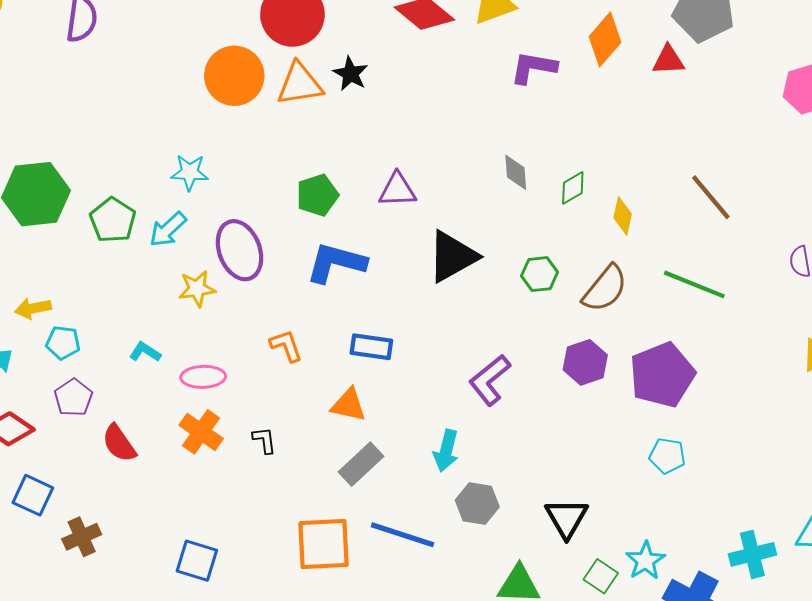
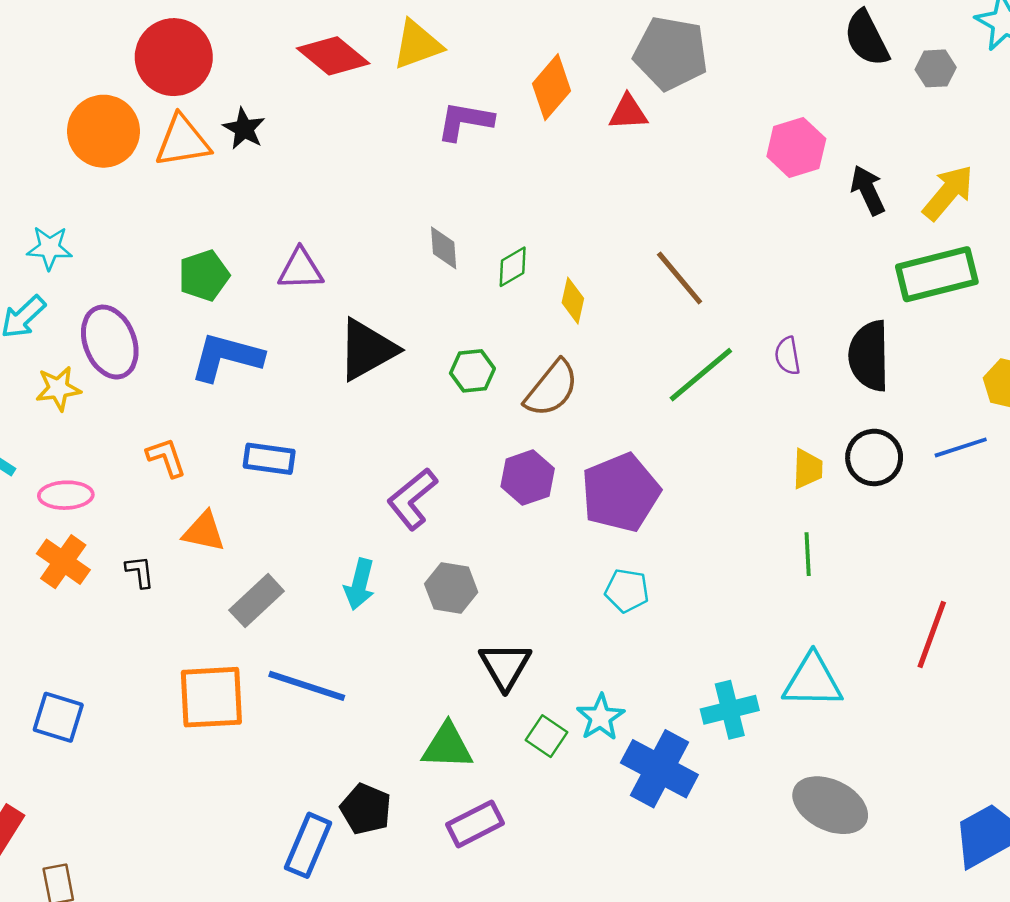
green line: (694, 284) -> (701, 375), moved, turned -62
orange triangle: (349, 405) -> (204, 532), moved
gray hexagon: (477, 504) -> (451, 588), moved

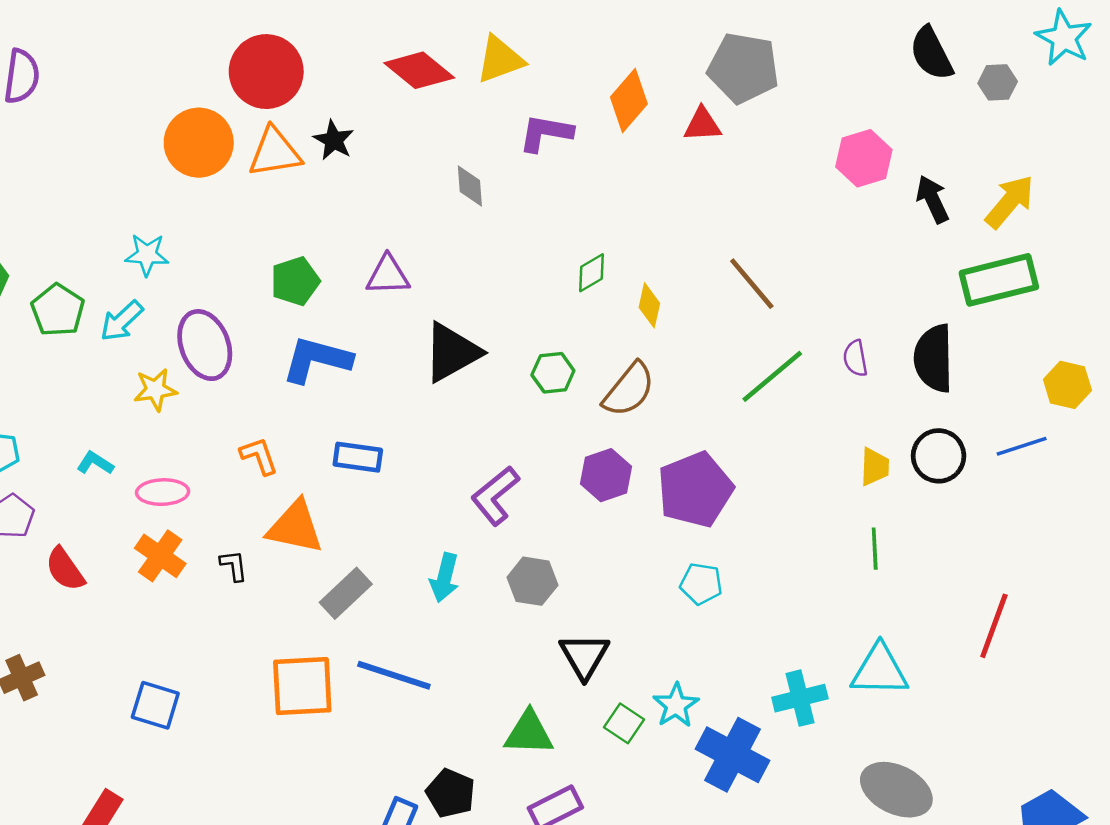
gray diamond: (444, 248) -> (470, 186), moved
orange triangle: (204, 532) -> (295, 527), size x1.4

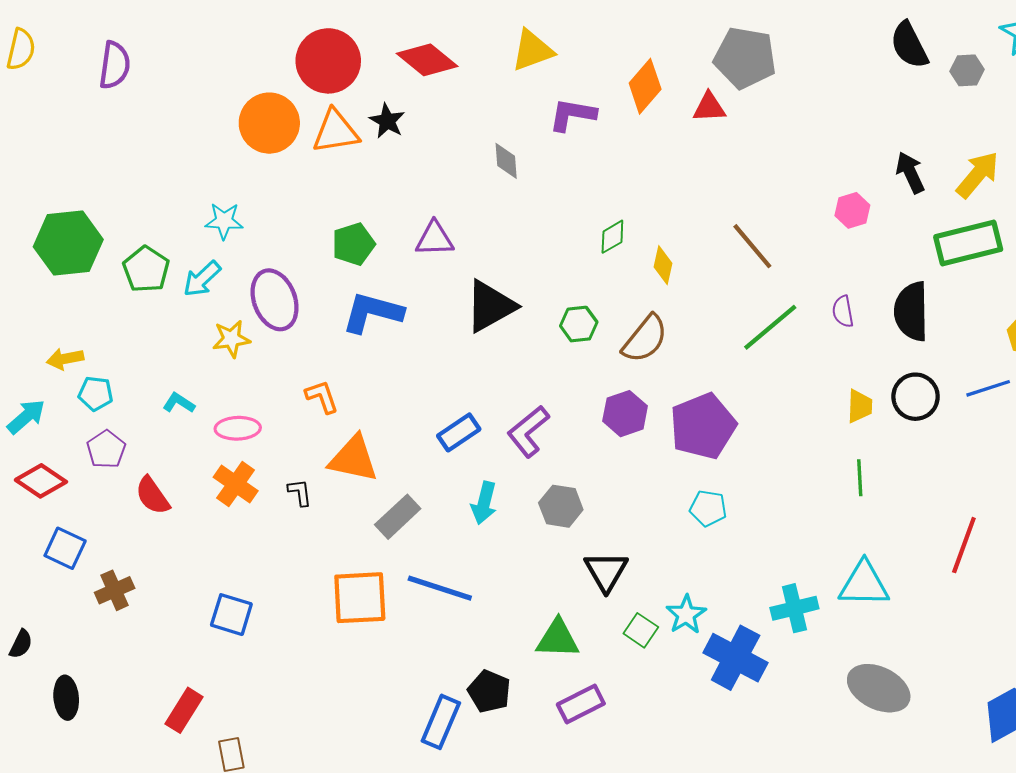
red diamond: (419, 70) -> (427, 60), moved
pink hexagon: (864, 158) -> (852, 210), moved, size x0.7
blue rectangle: (358, 457) -> (459, 432), moved, turned -42

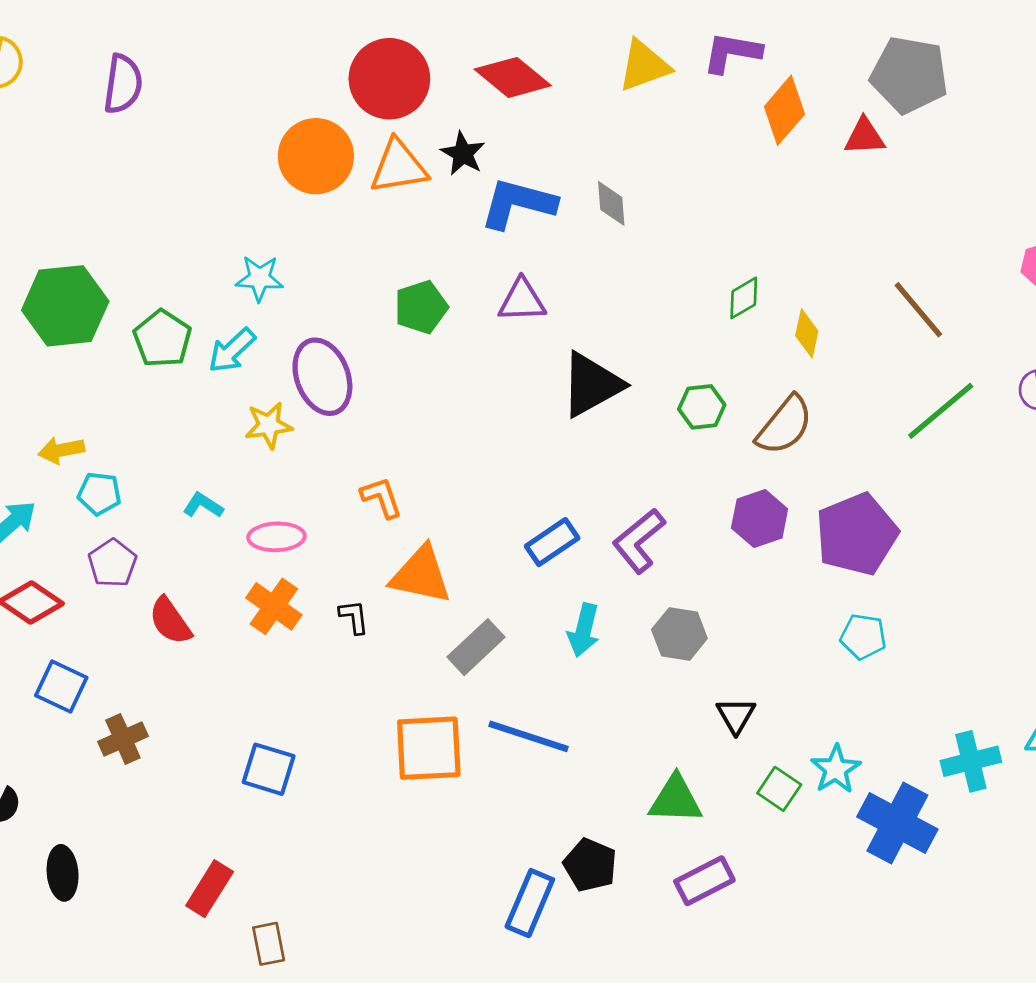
purple L-shape: (572, 115) -> (732, 53), moved
blue L-shape: (372, 312) -> (518, 203), moved
black triangle: (606, 571) -> (736, 715), size x0.7

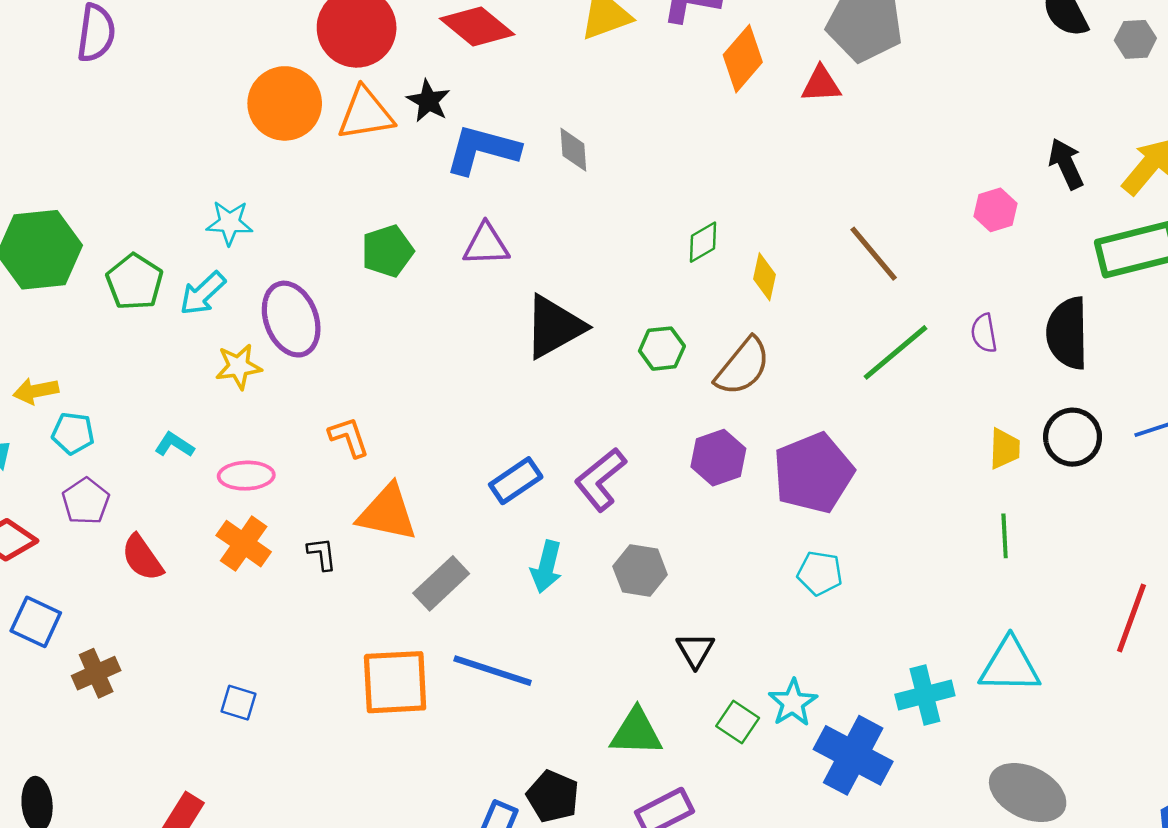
blue square: (269, 769) -> (238, 703), size x0.7

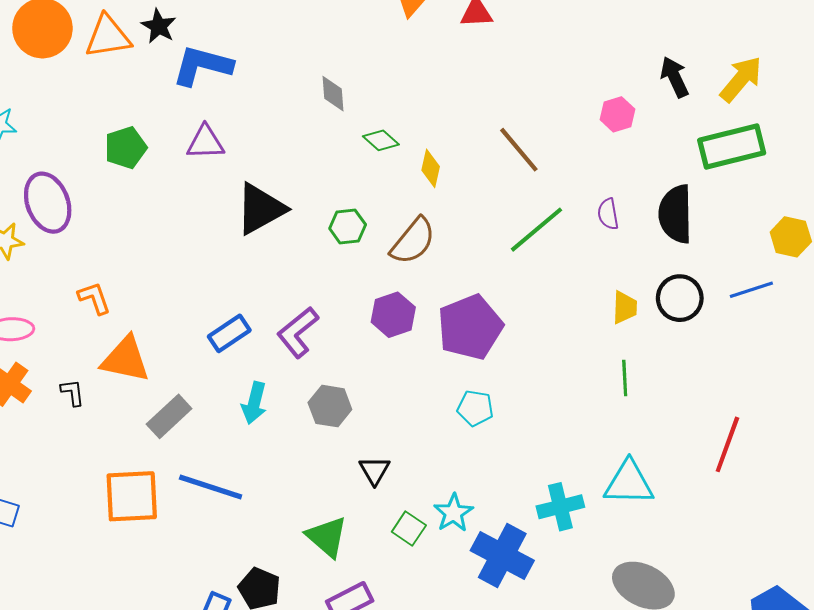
gray diamond: (573, 150) -> (333, 94), moved
green diamond: (703, 242) -> (381, 140), turned 72
green triangle: (636, 732) -> (327, 537), turned 39

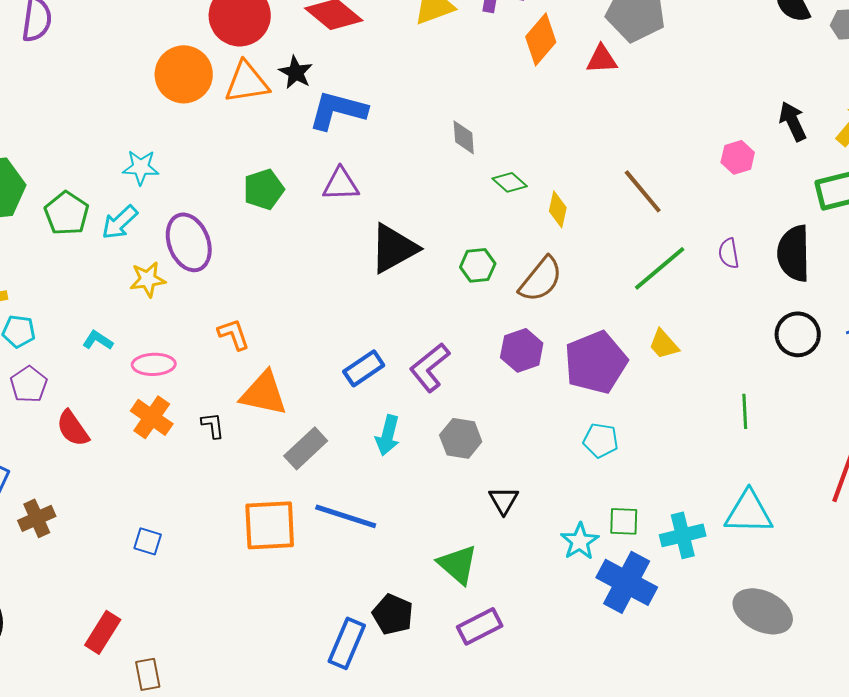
yellow trapezoid: (625, 307) -> (664, 344), moved, turned 136
green square: (409, 529) -> (624, 521), moved, turned -32

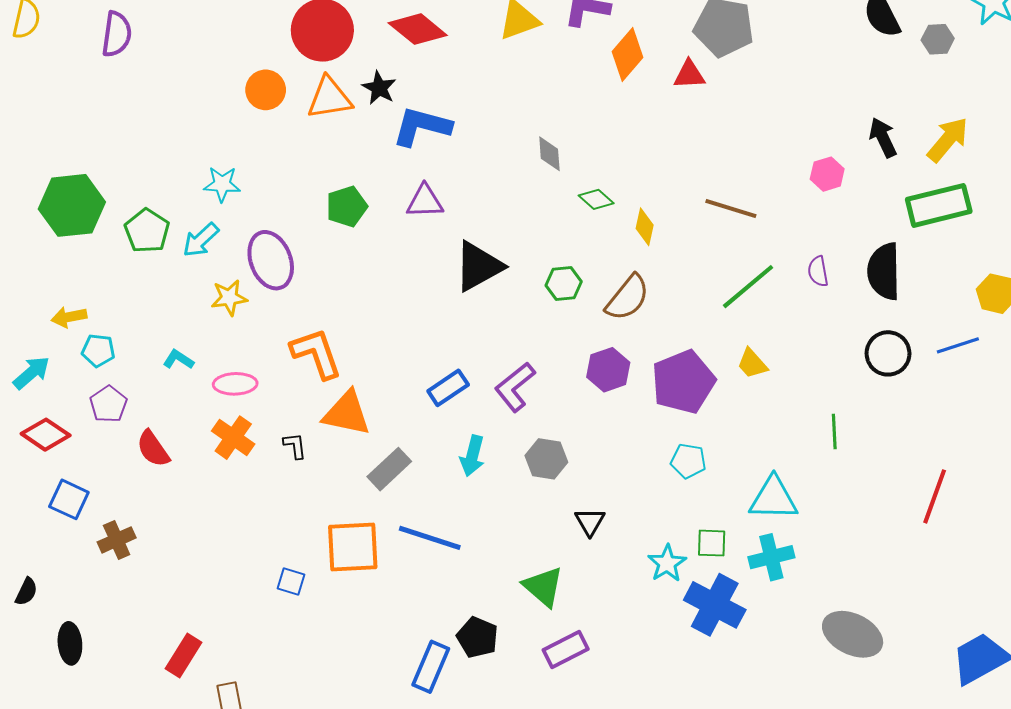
orange circle: (184, 74) -> (266, 90), size x0.7
brown line: (643, 191) -> (731, 208), turned -33
orange L-shape: (234, 334) -> (316, 353), size x1.6
cyan triangle: (749, 512) -> (773, 498), moved
blue square: (148, 541) -> (291, 582), moved

